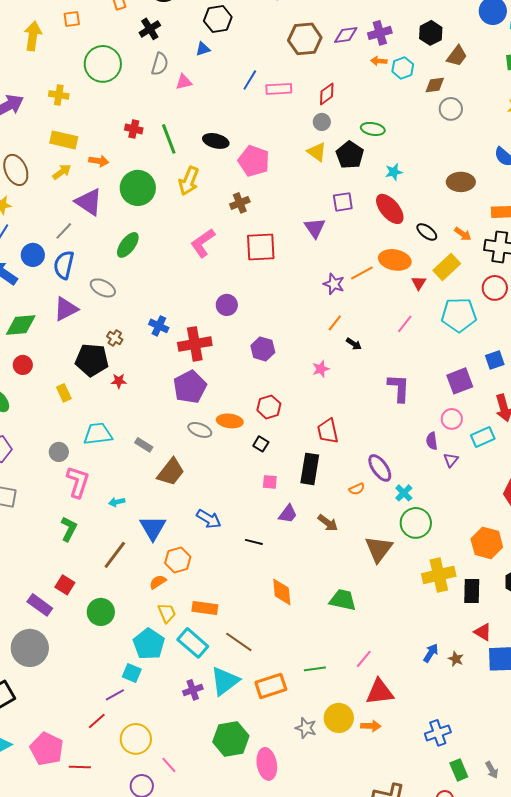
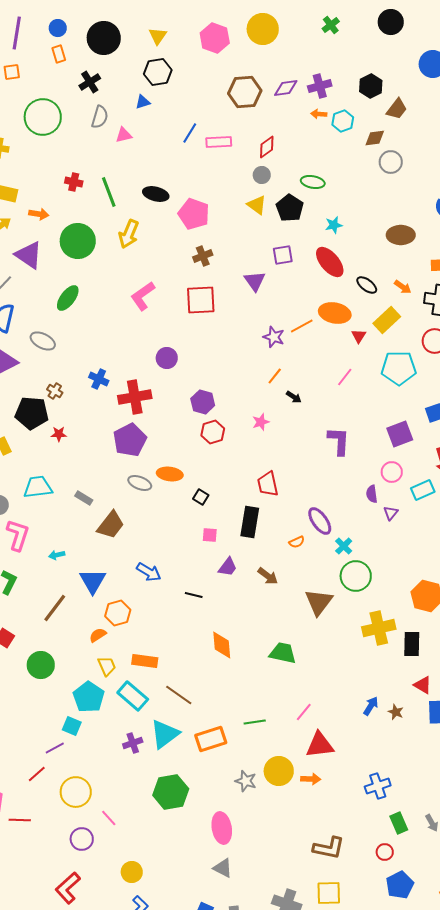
brown cross: (240, 203) -> (203, 256), moved
red hexagon: (269, 407) -> (213, 432), moved
pink ellipse: (267, 764) -> (222, 828), moved

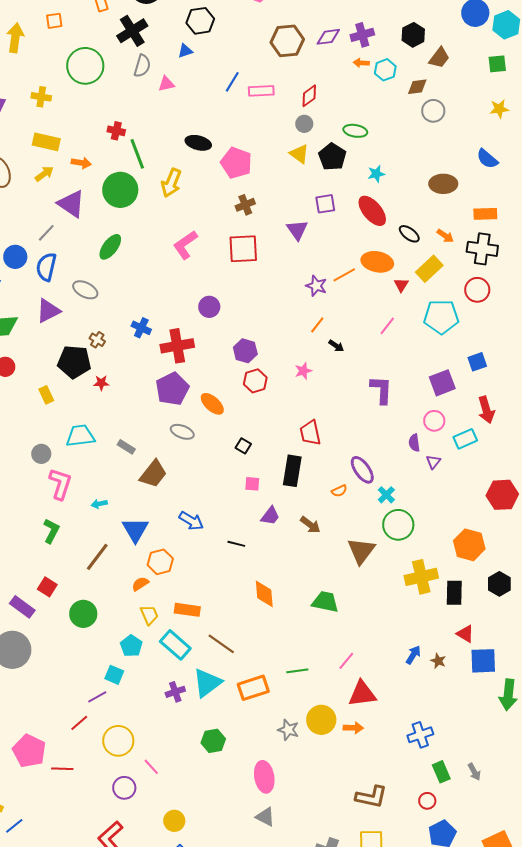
black cross: (90, 82) -> (132, 31), size x1.4
green line: (109, 192) -> (137, 154), moved
orange ellipse: (170, 474) -> (212, 404), moved, turned 35
cyan pentagon: (89, 697) -> (131, 646), size x0.7
green hexagon: (171, 792) -> (213, 741), size x0.7

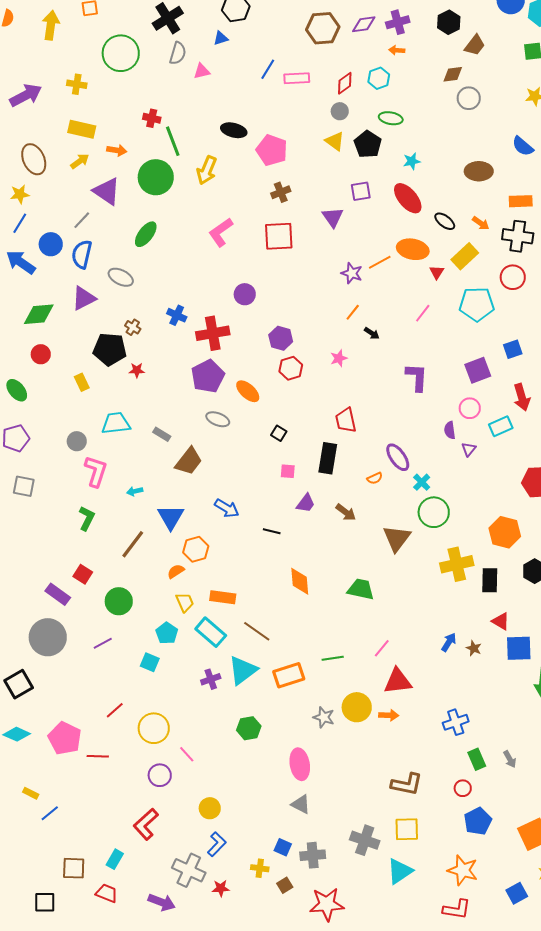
cyan hexagon: (385, 70) -> (379, 78), moved
purple line: (97, 697) -> (103, 643), moved

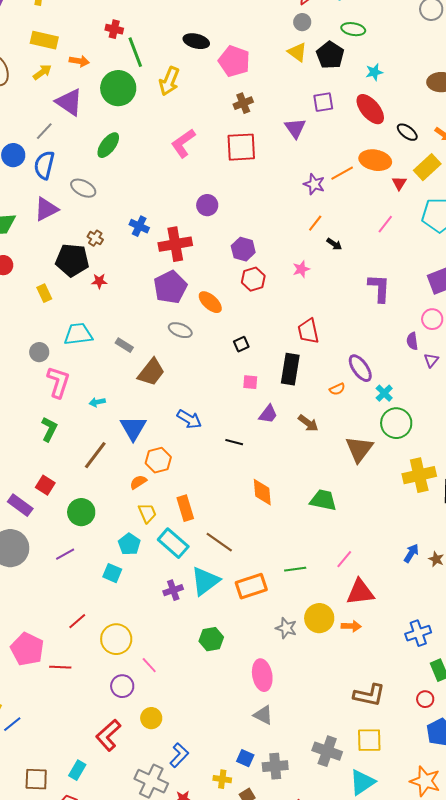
black square: (279, 433) -> (241, 344), turned 35
orange rectangle: (223, 597) -> (185, 508), turned 65
yellow circle: (210, 808) -> (151, 718), moved

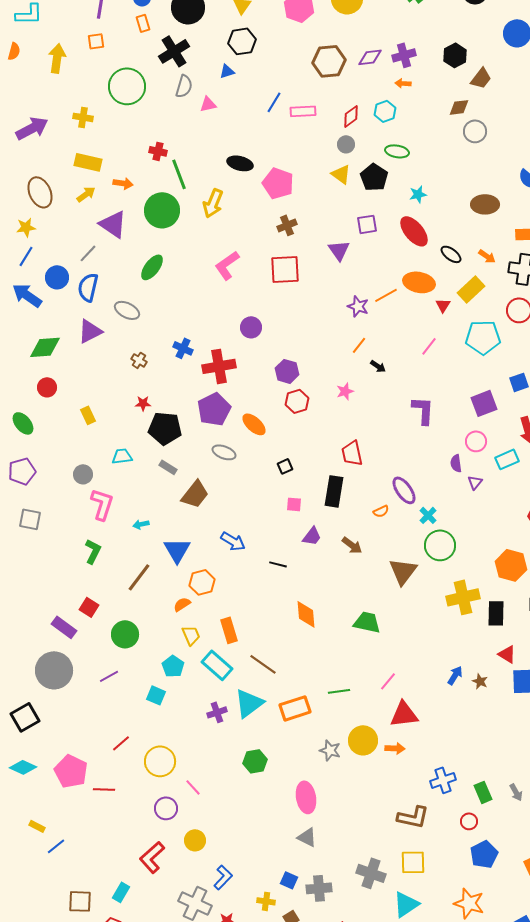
black pentagon: (72, 260) -> (165, 428), moved
cyan trapezoid: (78, 334) -> (122, 456), size x0.7
blue cross: (418, 633) -> (443, 780), moved

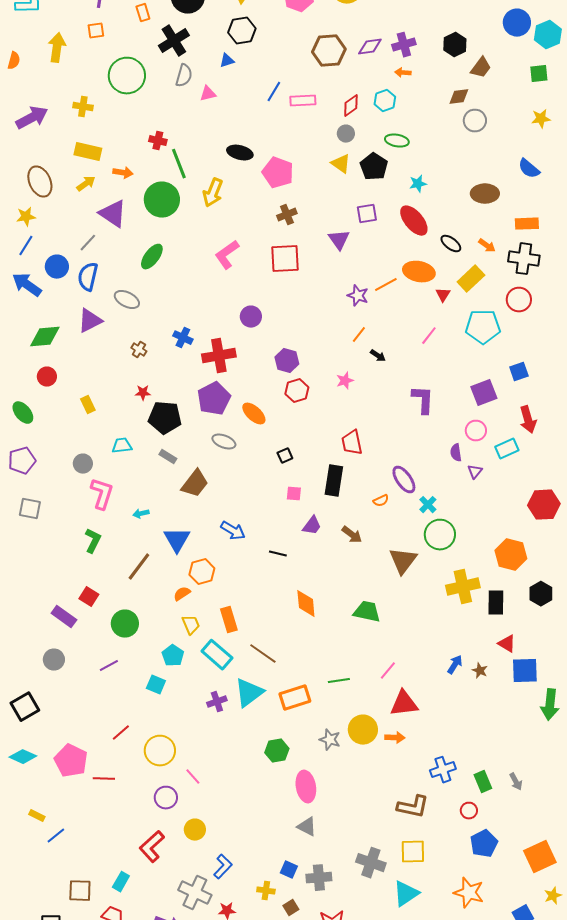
orange semicircle: (14, 51) -> (14, 61), moved
gray circle: (54, 670) -> (54, 660), size x0.6
green hexagon: (255, 761) -> (277, 751), moved

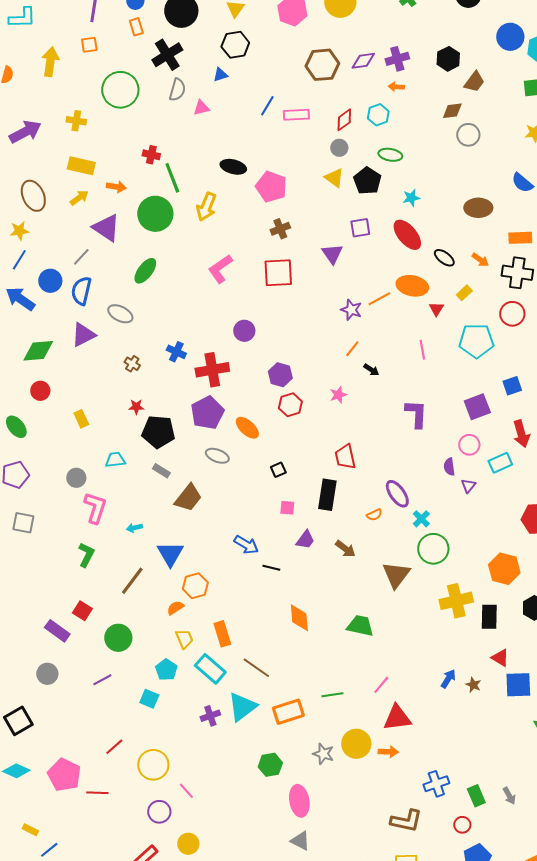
yellow rectangle: (471, 279) -> (464, 293), size x0.6
pink line: (429, 336) -> (422, 350), turned -48
blue arrow: (233, 531) -> (246, 545), moved

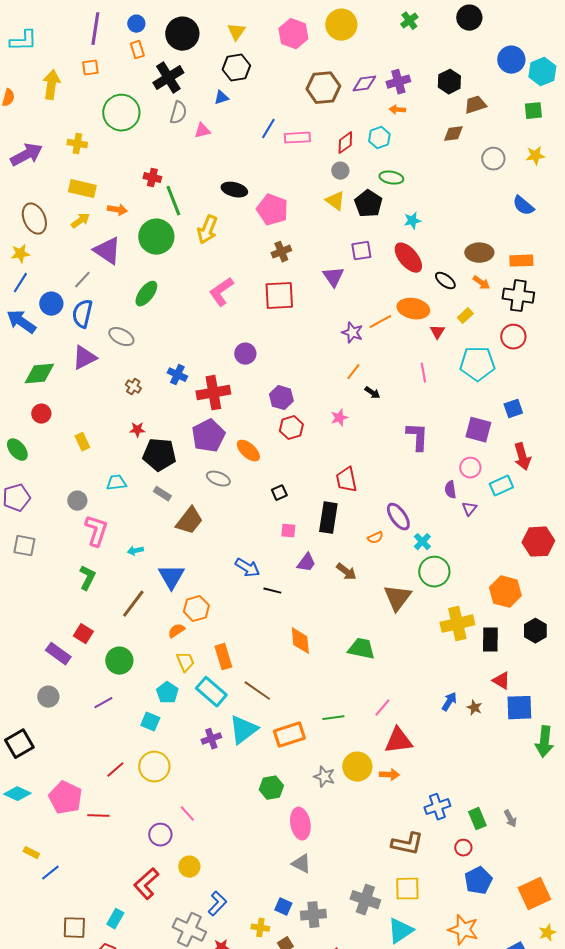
brown trapezoid: (474, 82) -> (475, 105), turned -145
gray circle: (468, 135) -> (493, 159), moved
brown ellipse: (478, 208) -> (479, 253), moved
purple square: (477, 407) -> (478, 430), turned 36
yellow circle: (153, 765) -> (154, 767), moved

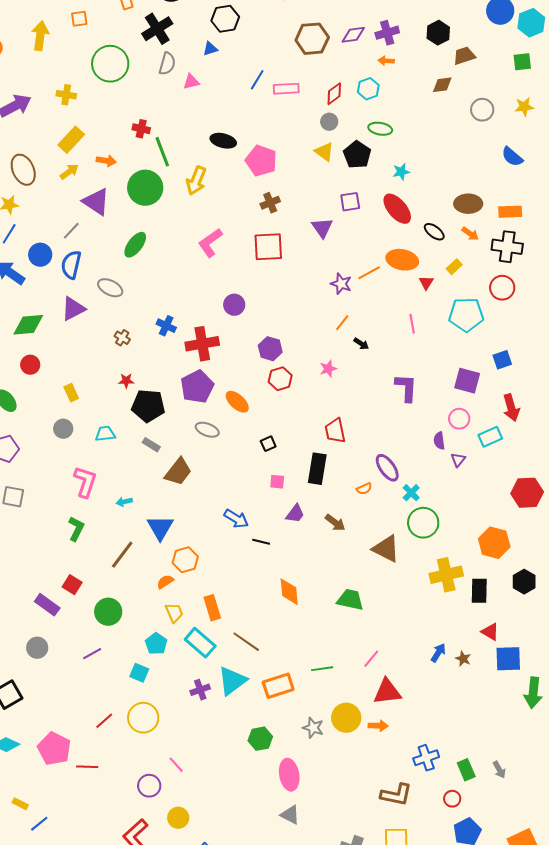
yellow rectangle: (82, 189) -> (71, 140), turned -60
gray circle: (77, 501) -> (63, 429), moved
brown triangle: (397, 598) -> (386, 549), turned -40

